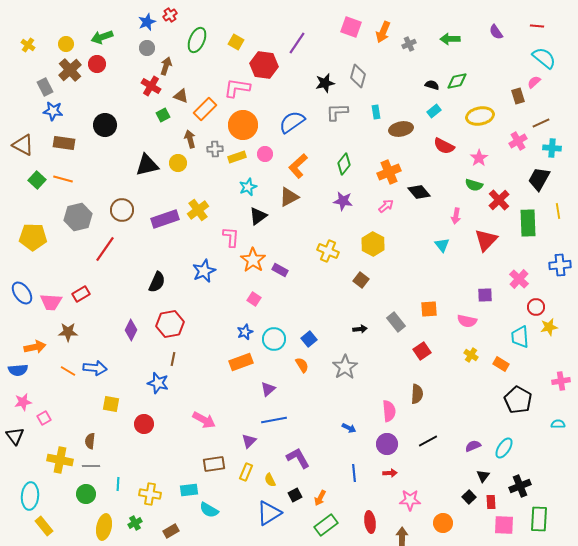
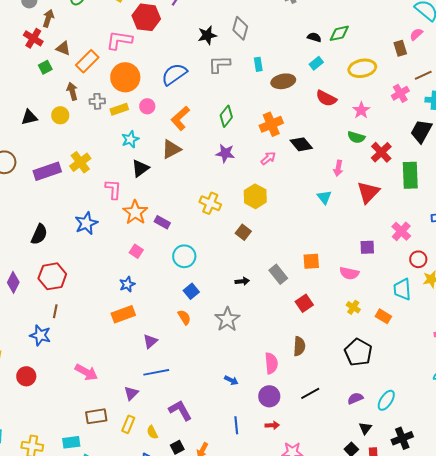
black triangle: (147, 165) -> (29, 117), size x0.7
cyan circle: (274, 339) -> (184, 256), moved
black pentagon: (518, 400) -> (358, 352), moved

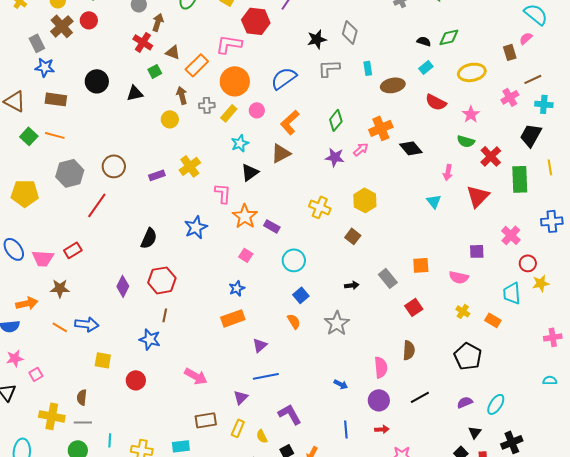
yellow rectangle: (119, 109) -> (229, 113), turned -30
black triangle: (29, 117) -> (135, 93), moved
pink arrow: (268, 158) -> (361, 149), moved
purple rectangle: (47, 171) -> (157, 175), size x0.6

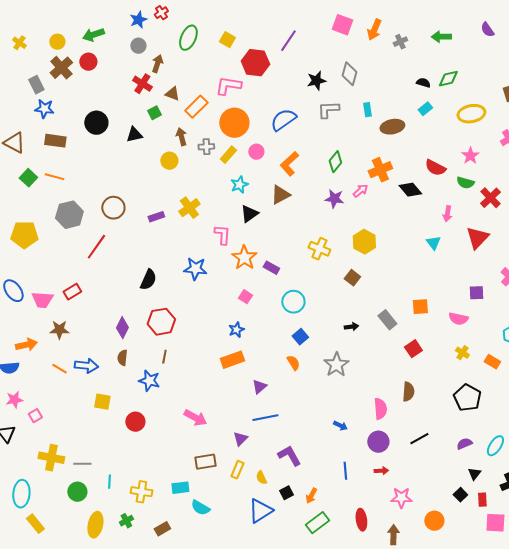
red semicircle: (436, 102) -> (435, 168), moved
blue star: (196, 227) -> (195, 269), turned 30
brown semicircle: (82, 397) -> (122, 358), moved

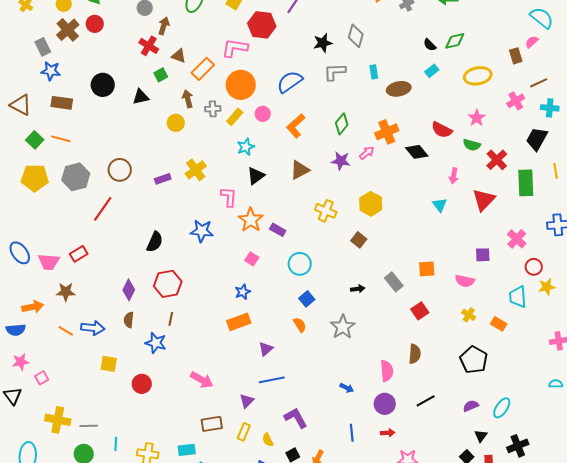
black semicircle: (423, 83) -> (430, 45), turned -152
brown triangle: (280, 195) -> (300, 170), moved
yellow pentagon: (24, 235) -> (35, 178), moved

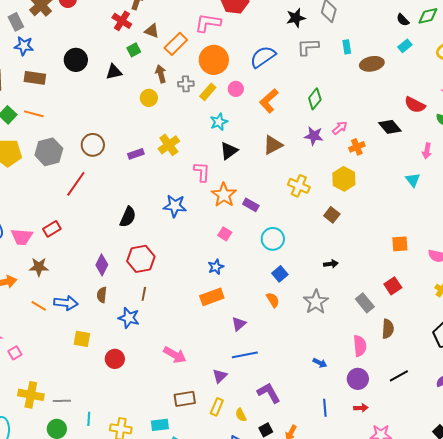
orange cross: (387, 132) -> (357, 147), moved, size x0.7
gray rectangle: (394, 282) -> (365, 303), moved

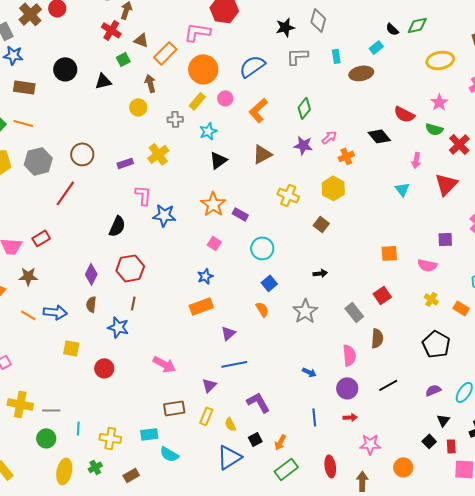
cyan rectangle: (405, 46) -> (376, 47), moved
gray cross: (186, 84) -> (175, 119), moved
pink L-shape: (202, 172) -> (143, 195), moved

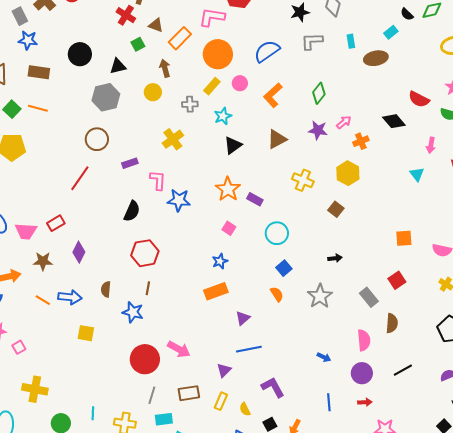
gray hexagon: (38, 161) -> (106, 97), moved
purple rectangle: (125, 163) -> (130, 163), moved
purple diamond: (91, 274) -> (79, 252), moved
red circle: (104, 368) -> (145, 359), moved, size x1.5
gray line: (51, 410) -> (152, 395), moved, turned -72

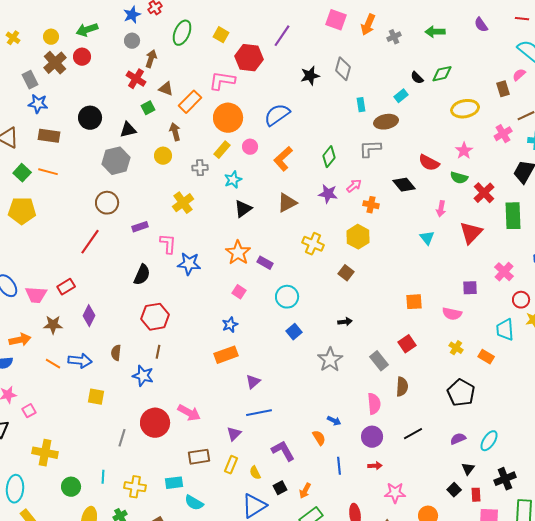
gray L-shape: (312, 41) -> (370, 149), moved
orange cross: (361, 141) -> (371, 205), turned 35
orange semicircle: (277, 294) -> (319, 438), moved
gray line: (152, 395) -> (122, 438), moved

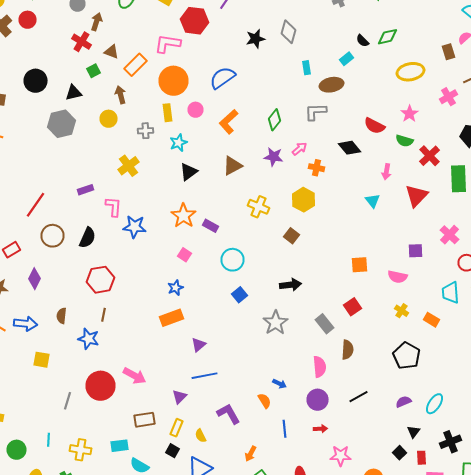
yellow rectangle: (222, 150) -> (168, 113), turned -48
brown circle: (107, 203) -> (52, 236), moved
black arrow: (345, 322) -> (290, 285), size x1.5
black square: (280, 488) -> (172, 451), moved, turned -32

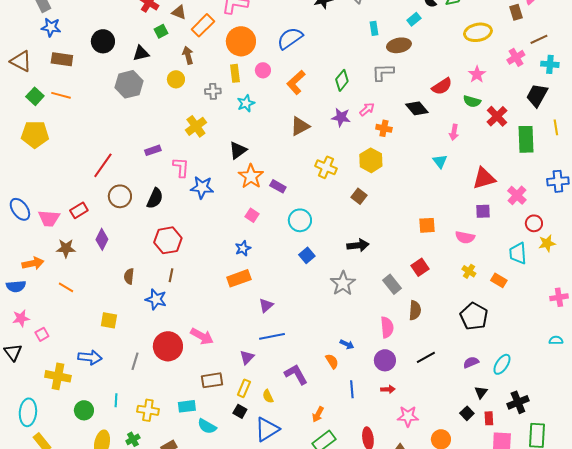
red semicircle: (374, 126) -> (442, 86), turned -60
black triangle: (188, 172) -> (238, 150), moved
red triangle: (416, 196) -> (484, 178), moved, turned 30
blue arrow: (26, 324) -> (90, 357), moved

